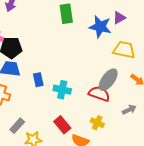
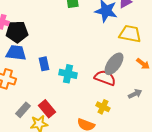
red rectangle: (62, 125) -> (47, 109), moved

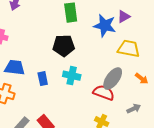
black pentagon: (17, 32) -> (64, 46), moved
cyan cross: (68, 74) -> (72, 76), moved

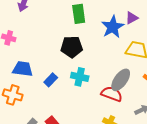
blue star: (105, 26) -> (113, 27), turned 30
blue rectangle: (43, 79) -> (51, 80), turned 56

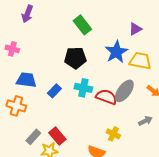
green rectangle: (79, 14) -> (82, 25), turned -30
blue star: (113, 27) -> (116, 52), moved
red semicircle: (112, 94) -> (106, 97), moved

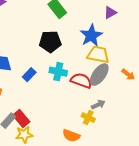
yellow trapezoid: (140, 61) -> (98, 55), moved
gray arrow: (145, 121) -> (98, 105), moved
red rectangle: (57, 136) -> (21, 119), moved

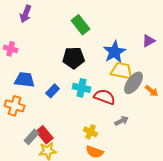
purple triangle: (110, 13) -> (149, 41), moved
gray ellipse: (99, 75) -> (134, 83), moved
yellow cross: (88, 118) -> (91, 132), moved

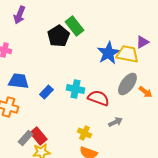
black pentagon: (74, 58) -> (58, 36), moved, turned -30
yellow trapezoid: (122, 71) -> (127, 54), moved

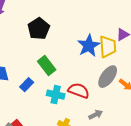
green rectangle: (74, 26) -> (47, 66), moved
yellow trapezoid: (127, 54) -> (108, 47), turned 75
cyan cross: (75, 89) -> (56, 95), moved

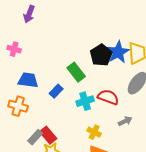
black pentagon: (39, 29) -> (101, 55), moved
cyan cross: (56, 95) -> (85, 101), turned -30

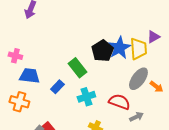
pink cross: (14, 49) -> (15, 56), moved
red semicircle: (108, 97) -> (119, 102), moved
gray arrow: (125, 121) -> (136, 117), moved

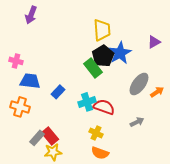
yellow trapezoid: (138, 49) -> (102, 30), moved
green rectangle: (77, 68) -> (93, 68), moved
orange arrow: (156, 87) -> (157, 92), turned -72
red semicircle: (119, 102) -> (104, 107), moved

